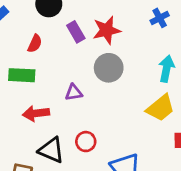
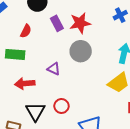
purple triangle: (74, 92) -> (54, 69), turned 32
black triangle: (51, 150) -> (35, 112), turned 35

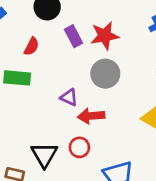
red arrow: (25, 84) -> (91, 116), moved

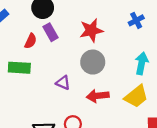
purple rectangle: (73, 36) -> (51, 32), moved
red arrow: (91, 116) -> (98, 96), moved

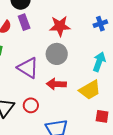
purple triangle: (63, 83) -> (28, 68), size x1.6

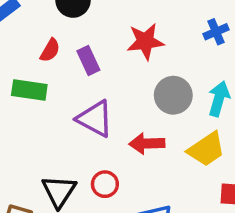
purple rectangle: (24, 22) -> (88, 60), moved
gray circle: (57, 54) -> (173, 95), moved

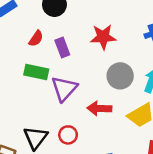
green rectangle: (29, 90) -> (36, 72), moved
purple triangle: (95, 119) -> (64, 89), turned 40

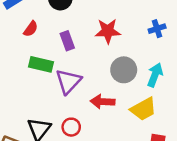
red semicircle: (36, 39) -> (31, 29), moved

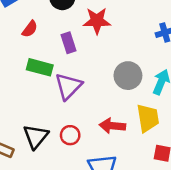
red star: (108, 31) -> (97, 21), moved
red arrow: (103, 102) -> (112, 126), moved
yellow trapezoid: (143, 109) -> (148, 118), turned -72

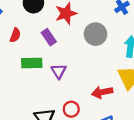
gray circle: (128, 76) -> (96, 34), moved
purple triangle: (68, 86) -> (59, 71), size x0.7

